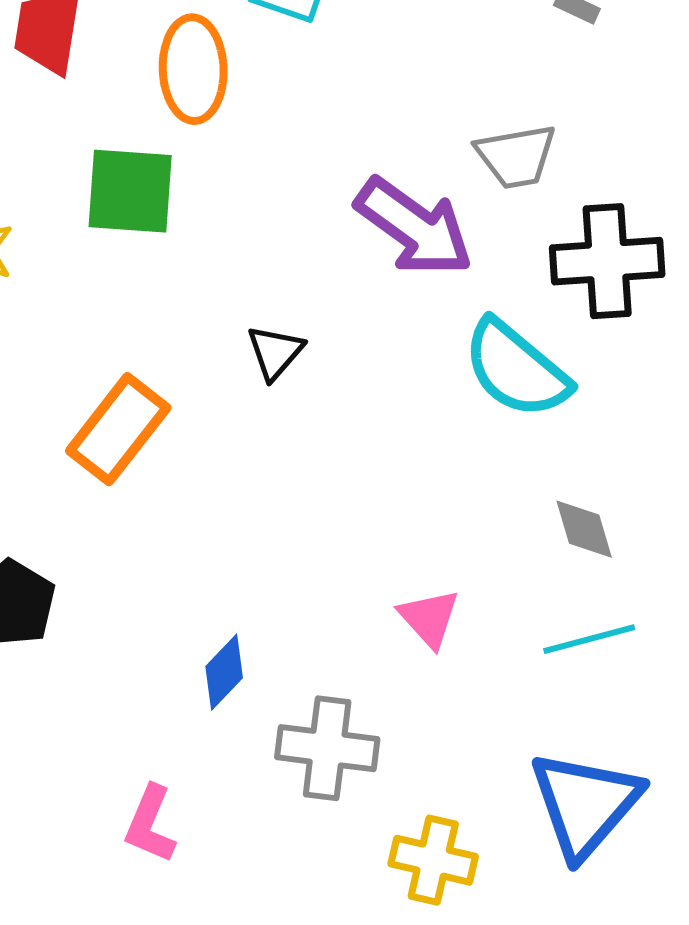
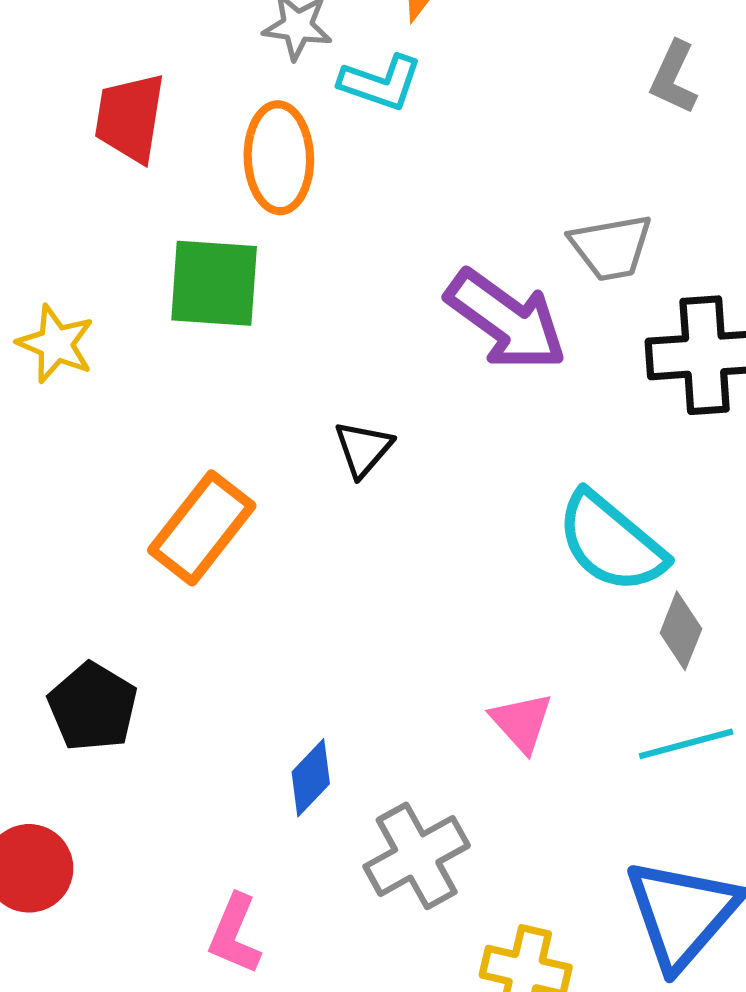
cyan semicircle: (516, 369) -> (611, 542), moved
gray diamond: (584, 529) -> (681, 631), turned 38
gray cross: (327, 748) -> (417, 856), turned -36

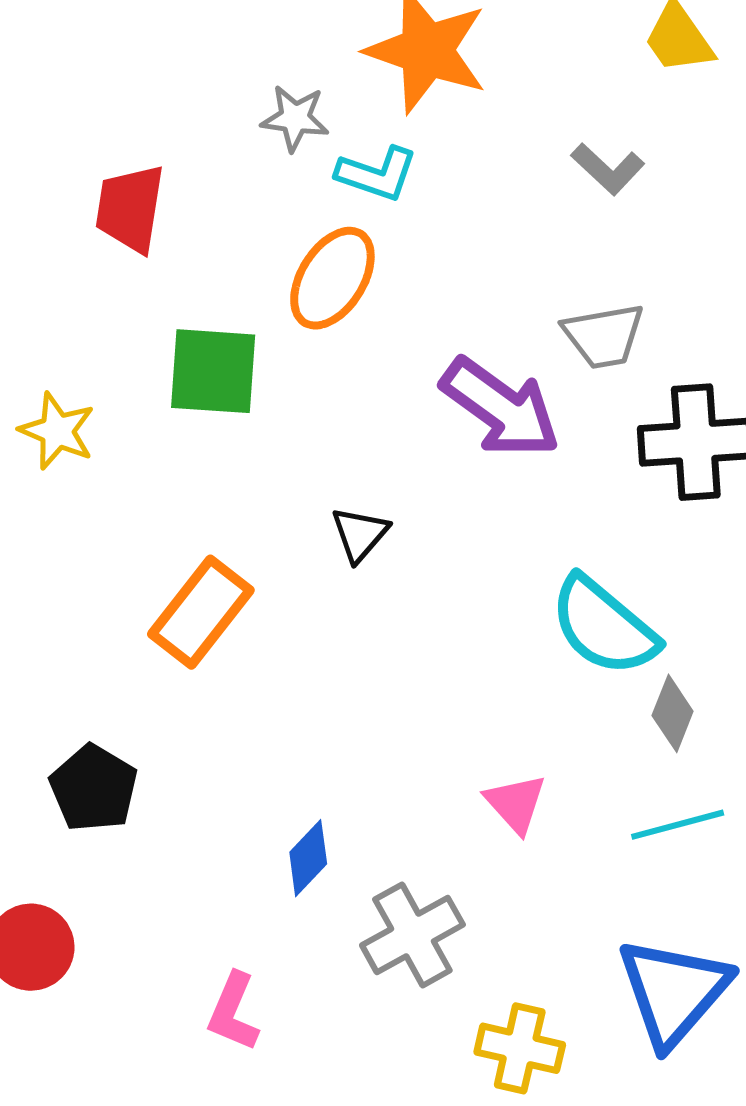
gray L-shape: (674, 78) -> (608, 169), moved, turned -72
orange ellipse: (279, 158) -> (332, 278), moved, turned 34

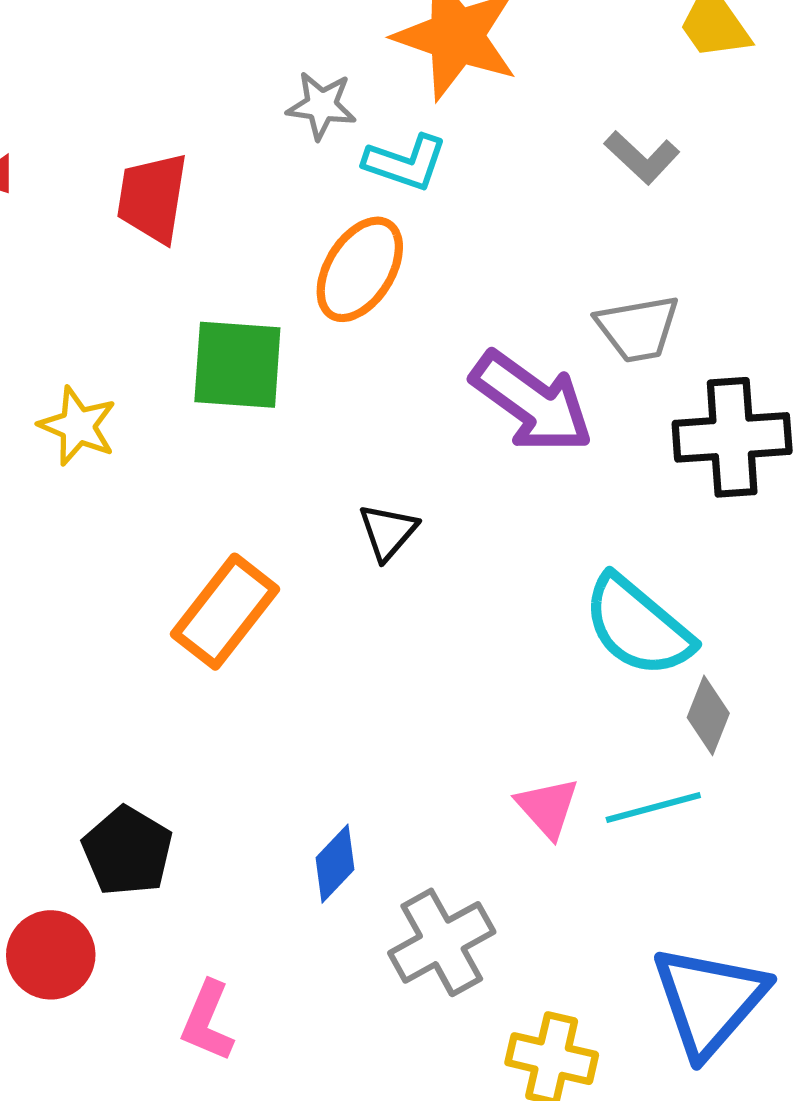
black pentagon: (94, 788) -> (127, 851), moved
cyan line: (678, 825) -> (653, 808), moved
pink L-shape: (233, 1012) -> (207, 1021), moved

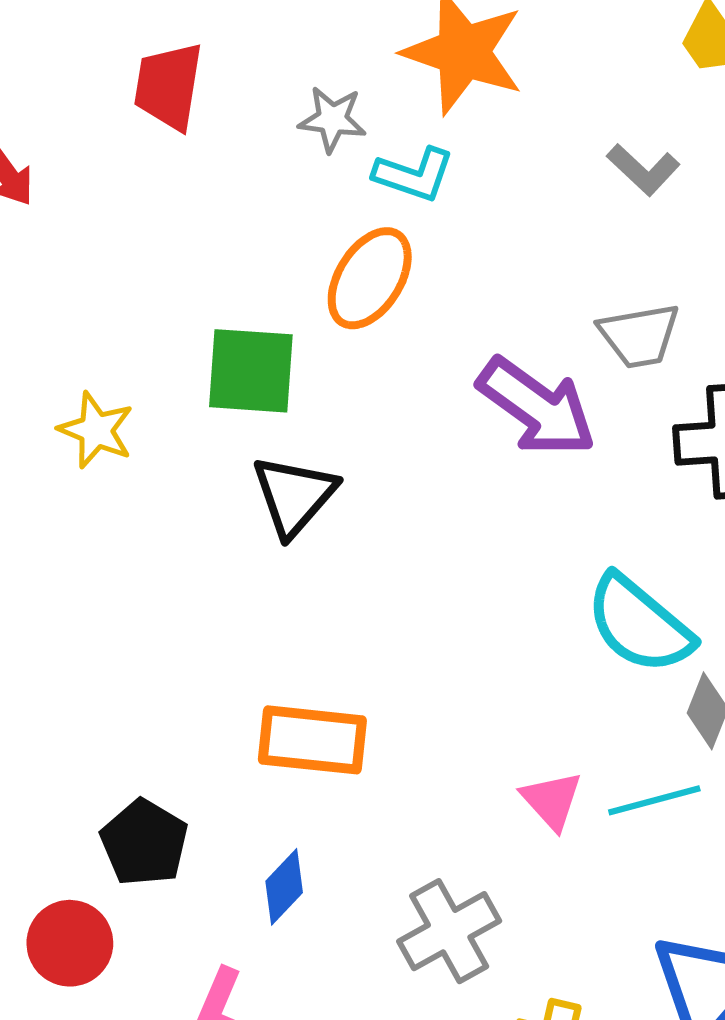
red trapezoid: (152, 198) -> (168, 86), moved
black triangle: (388, 532) -> (294, 496), moved, size x1.5
orange rectangle: (225, 612) -> (312, 740), moved, turned 58
blue diamond: (335, 864) -> (284, 887), moved

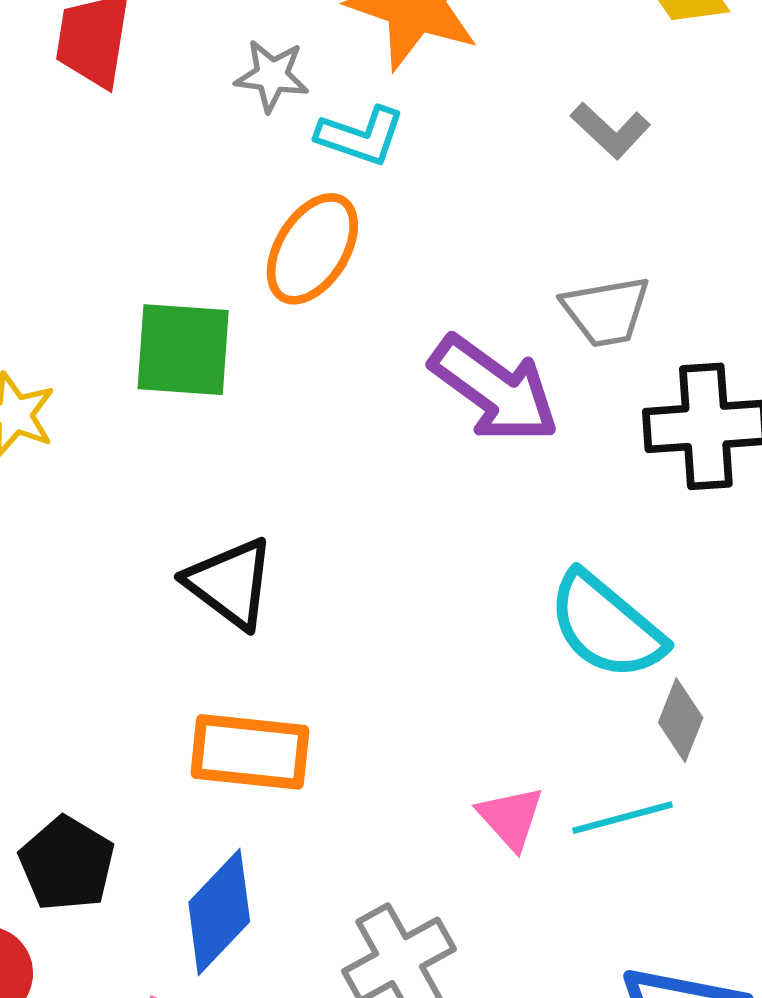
black triangle: (294, 496) -> (230, 583), moved, turned -34
blue diamond: (284, 887) -> (219, 912), size x1.5

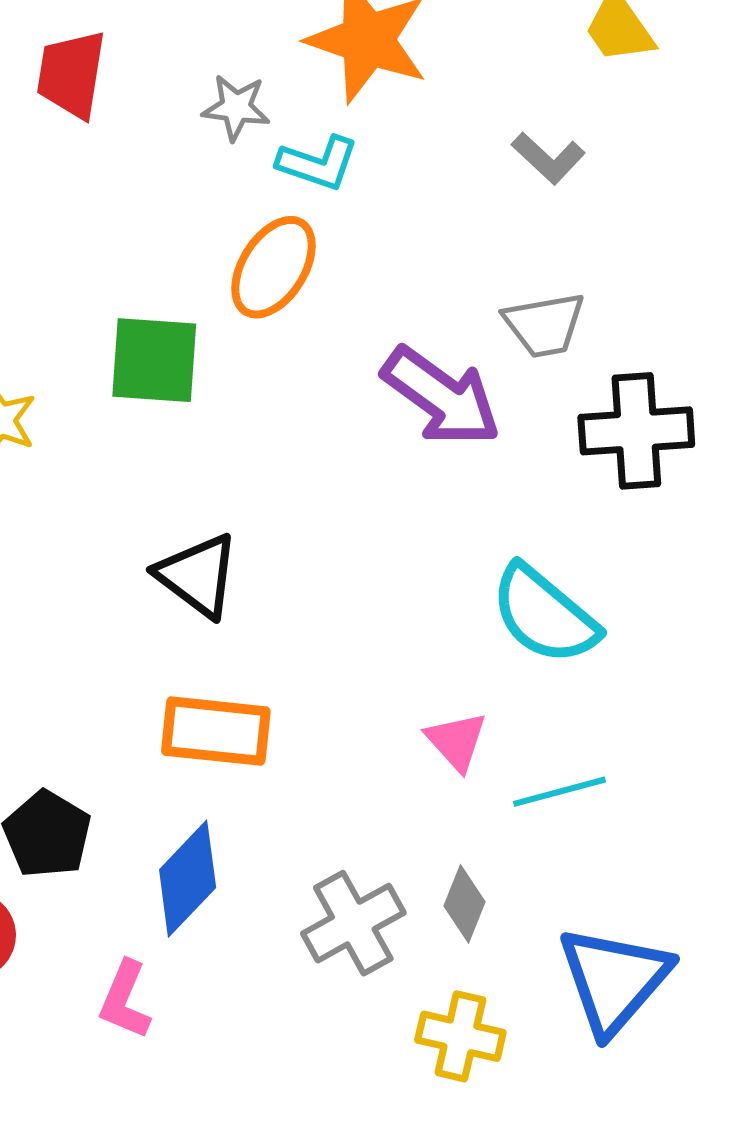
gray diamond: (681, 720) -> (465, 904), moved
pink triangle: (511, 818) -> (456, 741), moved

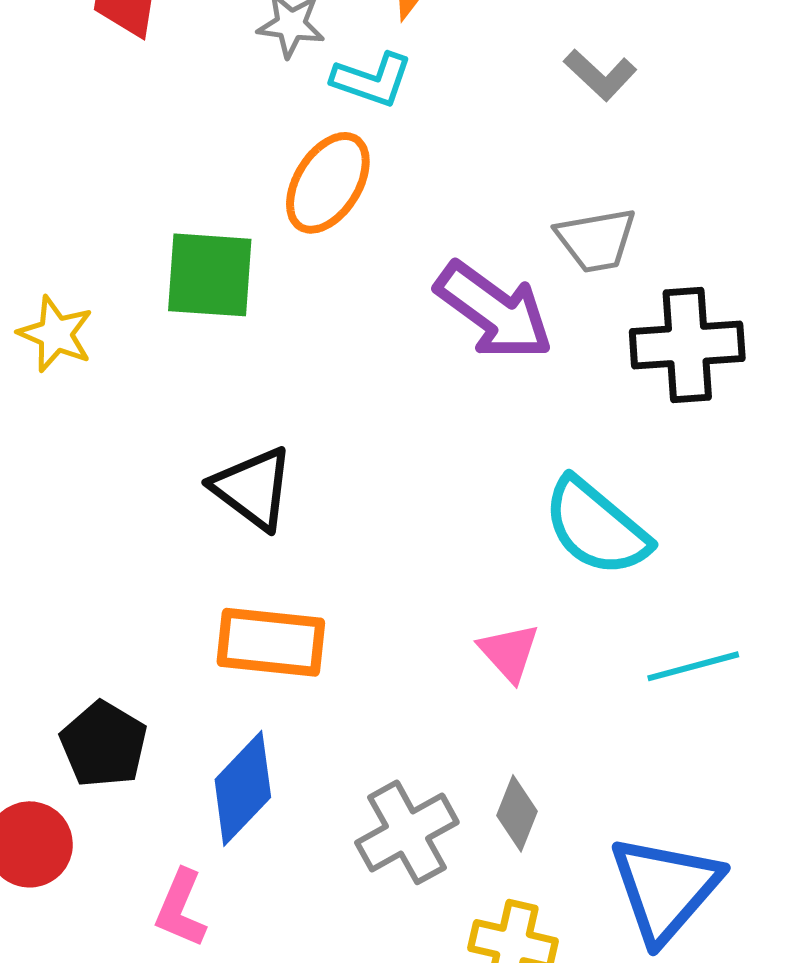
cyan line: (559, 792) -> (693, 666), moved

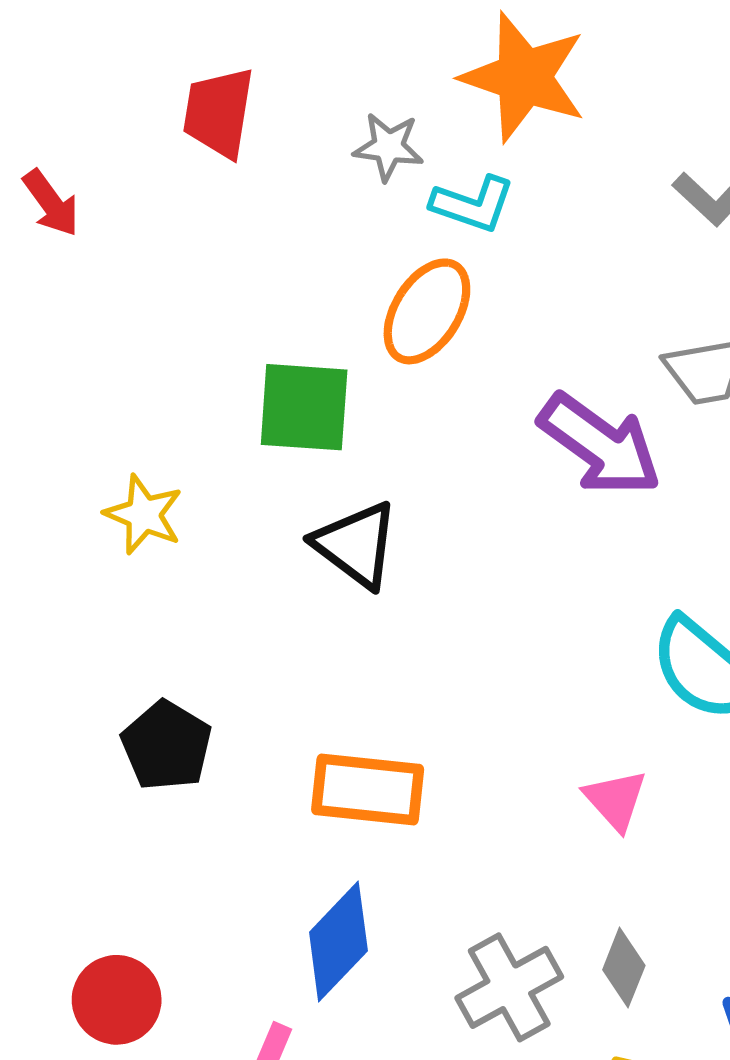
yellow star: (56, 334) -> (144, 515), moved
black triangle: (253, 488) -> (356, 545), moved
black pentagon: (104, 744) -> (167, 746), moved

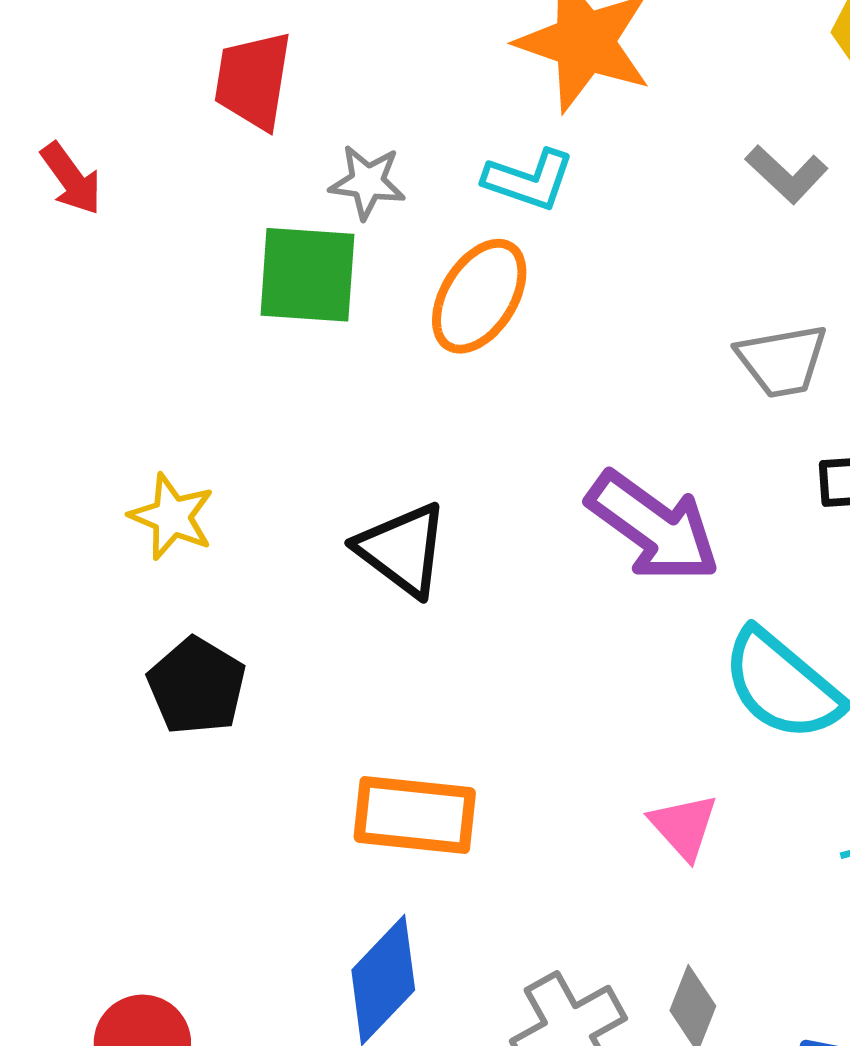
gray star: (388, 147) -> (367, 182), moved
green square: (304, 407) -> (307, 275), moved
purple arrow: (600, 445) -> (653, 527), moved
black pentagon: (167, 746) -> (197, 686), moved

